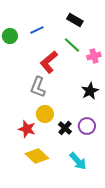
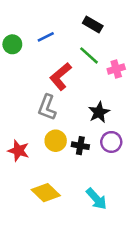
black star: (90, 91) -> (99, 112), moved
purple circle: (87, 126) -> (111, 142), moved
black cross: (65, 128) -> (80, 146), moved, turned -32
red star: (27, 129) -> (19, 151), moved

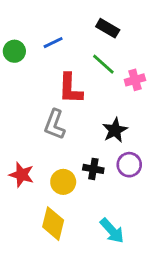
red L-shape: (61, 76) -> (70, 89), turned -48
yellow circle: (56, 141) -> (63, 182), moved
yellow diamond: (46, 193) -> (53, 224), turned 60

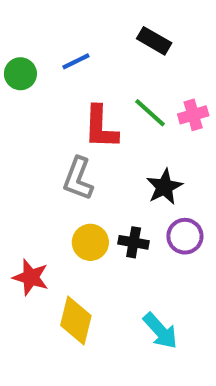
green line: (103, 64) -> (150, 113), moved
red star: (22, 175) -> (31, 277), moved
yellow circle: (63, 182) -> (90, 242), moved

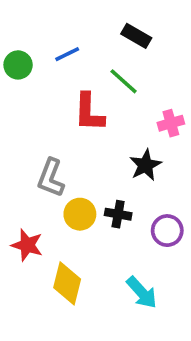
green line: (150, 113) -> (124, 81), moved
pink cross: (193, 115) -> (171, 123), moved
gray L-shape: (78, 179) -> (51, 178), moved
purple circle: (185, 236) -> (167, 231), moved

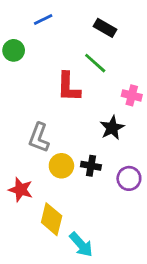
blue line: (67, 54) -> (43, 19), moved
pink cross: (171, 123) -> (132, 95), turned 30
cyan arrow: (142, 292) -> (81, 245), moved

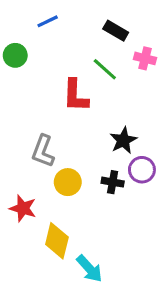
pink cross: (132, 95) -> (145, 58), moved
black cross: (91, 166) -> (113, 182), moved
purple circle: (129, 178) -> (142, 170), moved

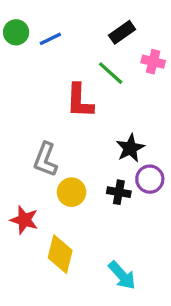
blue line: (48, 21) -> (50, 39), moved
black rectangle: (116, 31) -> (122, 32), turned -65
green circle: (15, 55) -> (16, 32), moved
cyan arrow: (89, 269) -> (122, 275), moved

